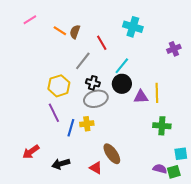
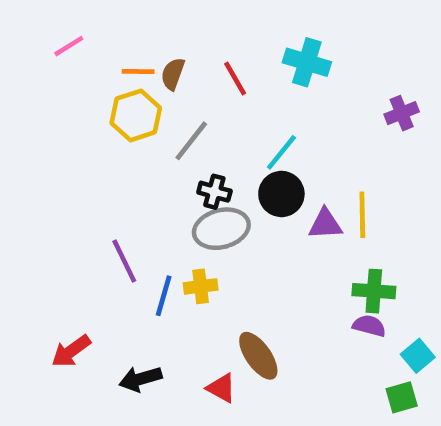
orange line: (60, 31) -> (138, 71), turned -32
red line: (102, 43) -> (235, 78), moved
yellow hexagon: (59, 86) -> (136, 115), moved
cyan square: (181, 154) -> (418, 356), turned -32
purple semicircle: (160, 169) -> (369, 326), moved

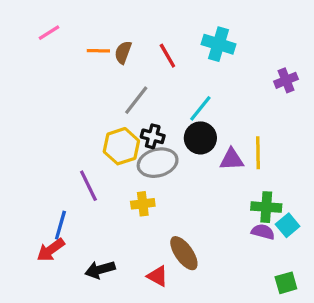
yellow hexagon: (136, 115) -> (121, 146), moved
blue line: (164, 296) -> (60, 225), moved
cyan square: (418, 356) -> (288, 225), moved

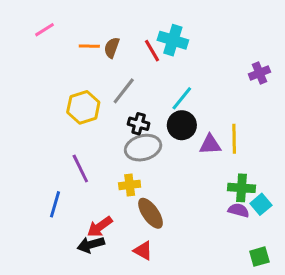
cyan cross: (218, 44) -> (173, 40), moved
yellow hexagon: (121, 146) -> (83, 107), moved
red arrow: (51, 250) -> (100, 227), moved
brown ellipse: (184, 253) -> (150, 213), moved

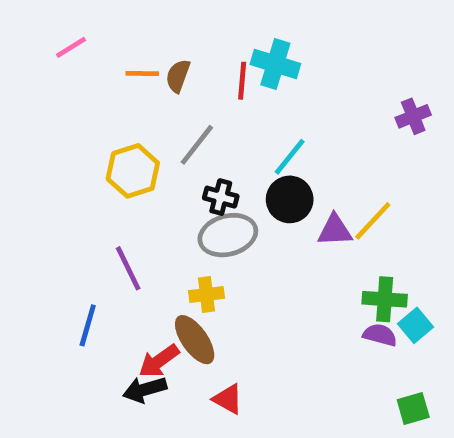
red line: (152, 51) -> (242, 81), turned 35
yellow line: (234, 139) -> (373, 221), turned 44
brown ellipse: (150, 213) -> (195, 340), moved

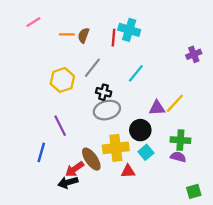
black circle: (290, 199) -> (140, 130), moved
yellow cross: (206, 294) -> (116, 148), moved, size x1.6
cyan square: (416, 325) -> (146, 152), moved
red triangle: (228, 399) -> (128, 171), moved, turned -32

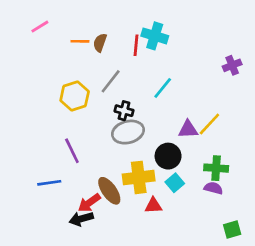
blue line: (41, 152) -> (49, 183), turned 66

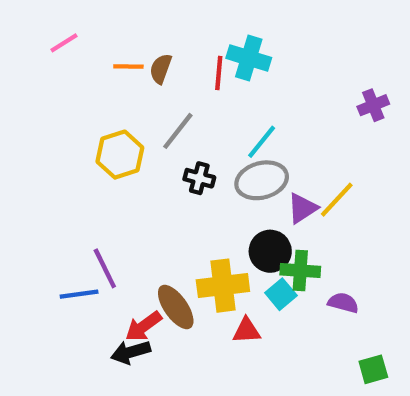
purple triangle: (188, 129) -> (302, 208), turned -30
gray ellipse: (128, 132) -> (262, 180), moved
purple line: (72, 151) -> (105, 268), moved
green cross: (216, 168) -> (300, 271), moved

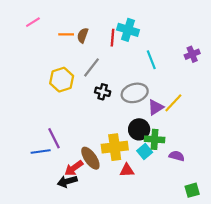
cyan line: (262, 142) -> (151, 60), moved, turned -60

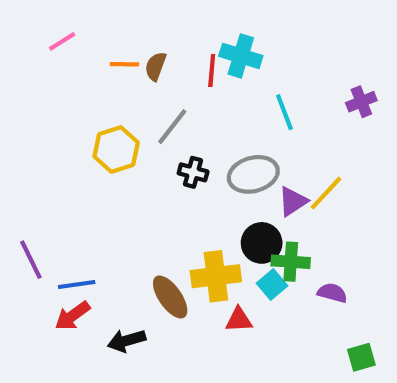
purple line: (54, 138) -> (31, 260), moved
red arrow: (74, 168) -> (73, 316), moved

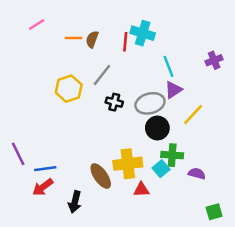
purple triangle: (293, 201) -> (173, 90), moved
black circle: (262, 243) -> (157, 128), moved
black arrow: (127, 341) -> (75, 202), turned -60

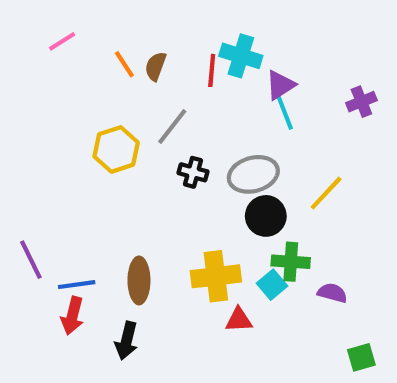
orange line: (74, 38) -> (124, 64), turned 56
purple triangle: (173, 90) -> (280, 85), moved
brown ellipse: (101, 176) -> (139, 280), moved, turned 35
red arrow: (43, 187) -> (72, 316), turned -40

